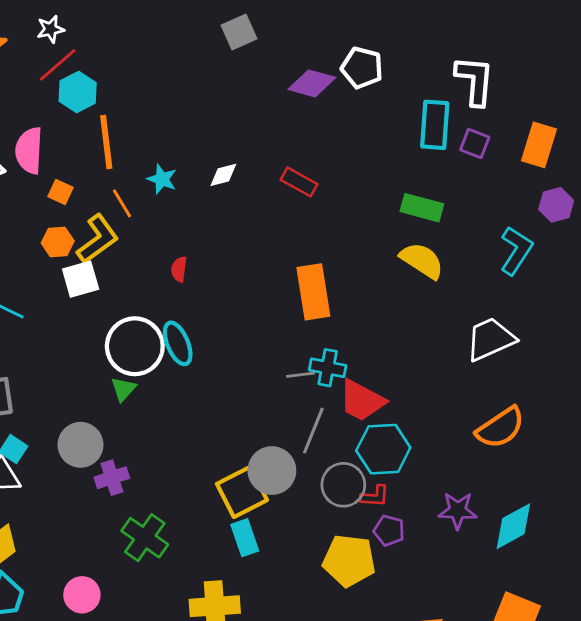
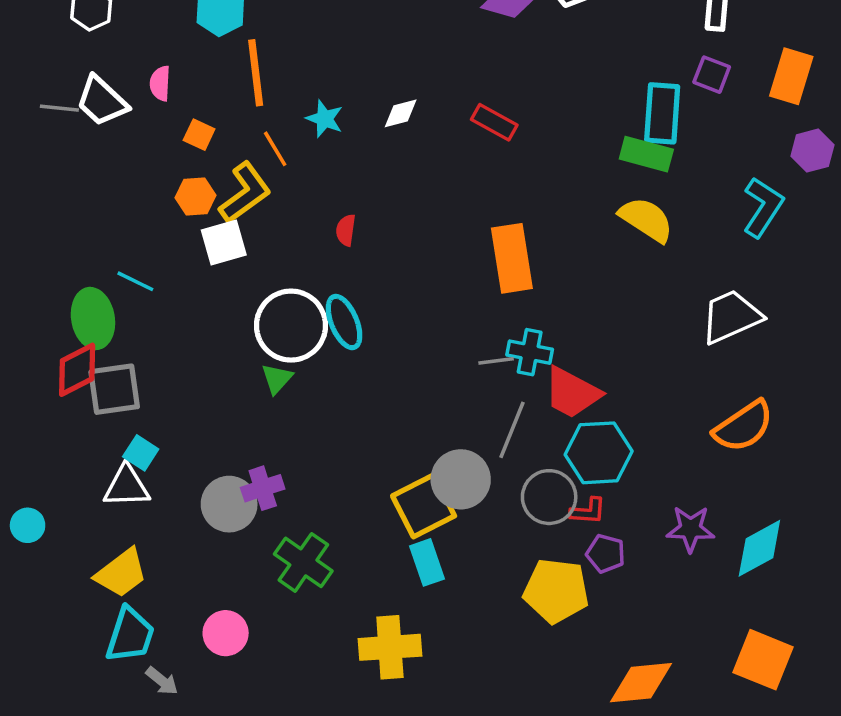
cyan rectangle: (435, 125) -> (662, 113), moved
pink semicircle: (29, 151) -> (160, 83), size x0.6
gray circle: (81, 445) -> (229, 504), moved

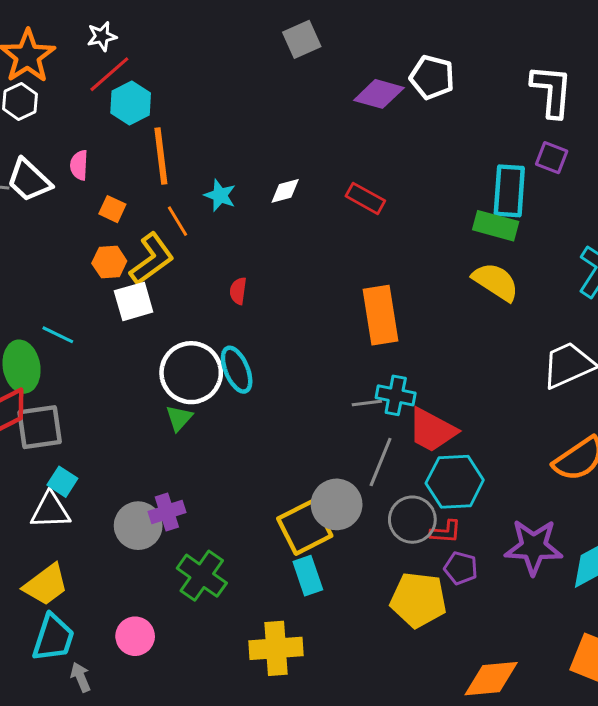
purple star: (690, 529) -> (534, 547), size x1.4
gray arrow: (162, 681) -> (81, 677), turned -152

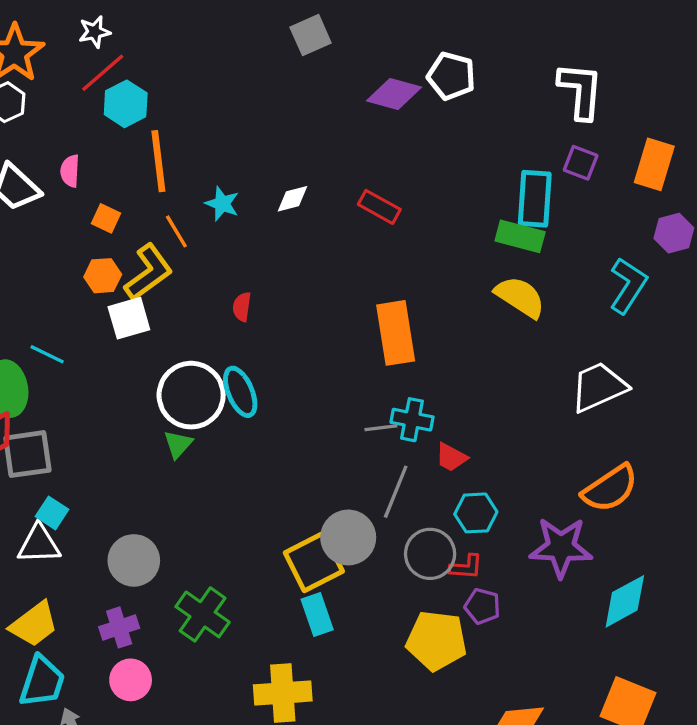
red trapezoid: (432, 430) -> (451, 457), size x0.6
cyan hexagon: (455, 482) -> (476, 513), size x0.7
purple cross: (167, 512) -> (119, 627), moved
purple star: (534, 547) -> (561, 547), moved

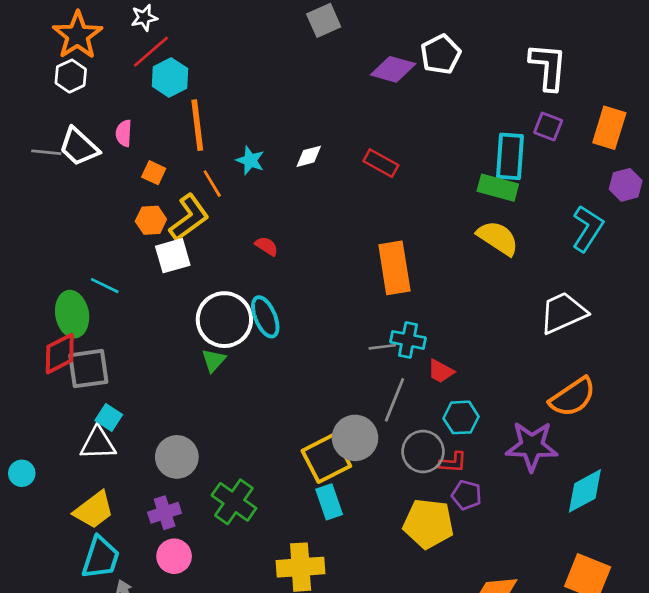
white pentagon: (451, 76) -> (441, 54), turned 30
red semicircle: (242, 307) -> (267, 246), turned 115

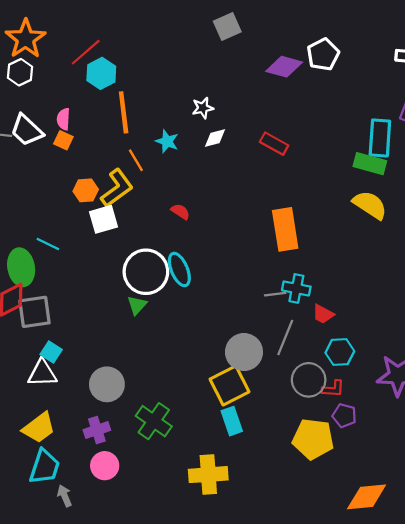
white star: (144, 18) -> (203, 108), moved
orange square: (154, 173) -> (63, 140), moved
gray circle: (355, 438) -> (244, 352), moved

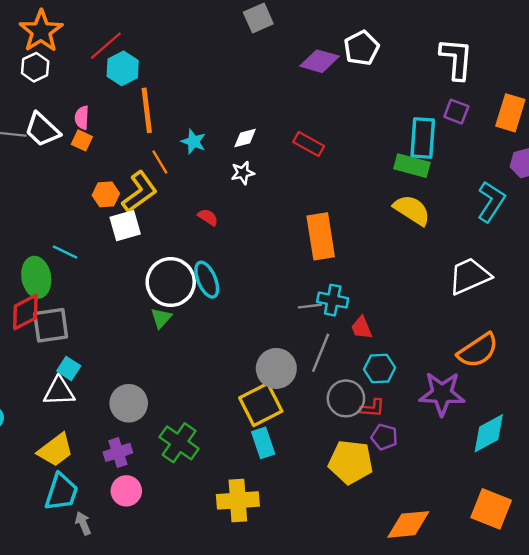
white star: (203, 108) -> (243, 173), moved
red trapezoid: (323, 314) -> (362, 328), turned 40

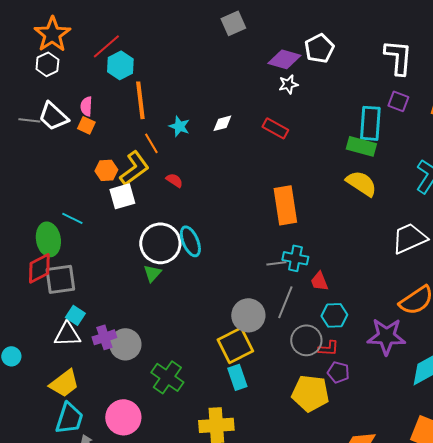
white star: (243, 173) -> (288, 84), moved
red semicircle: (208, 217) -> (174, 180), moved
purple cross: (118, 452) -> (104, 337), moved
pink circle: (126, 491) -> (123, 417), size x1.4

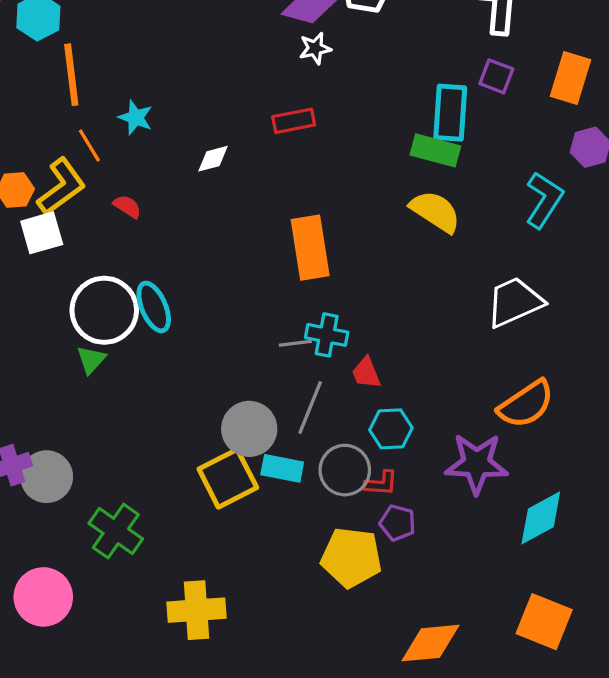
white diamond: (222, 123) -> (213, 159), moved
red rectangle: (275, 128) -> (294, 121), turned -40
cyan rectangle: (237, 377) -> (282, 468), moved, turned -60

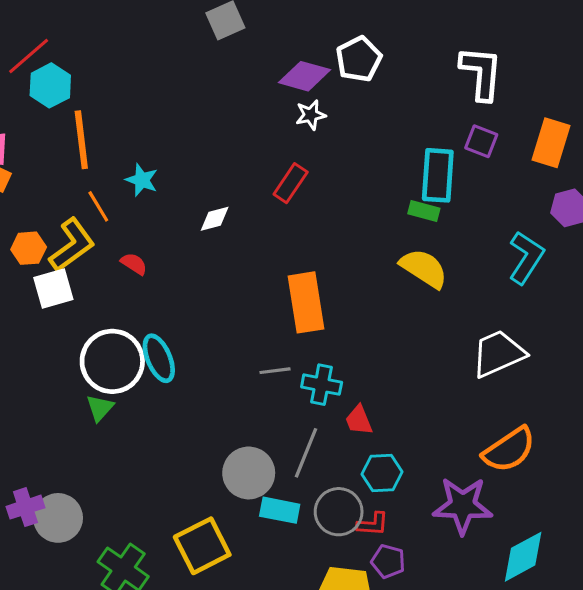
red rectangle: (294, 121) -> (291, 183), turned -45
green rectangle: (435, 150) -> (424, 211), size x0.7
gray line: (295, 343) -> (275, 371), moved
yellow square: (228, 478) -> (202, 546), moved

